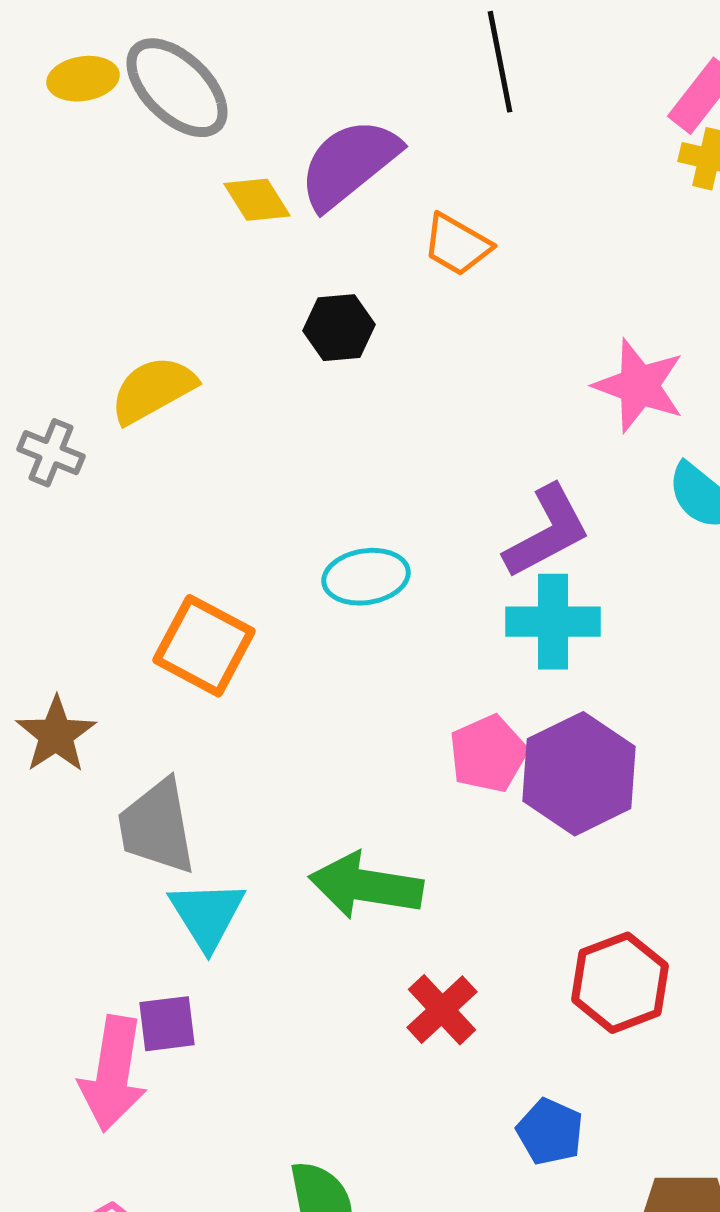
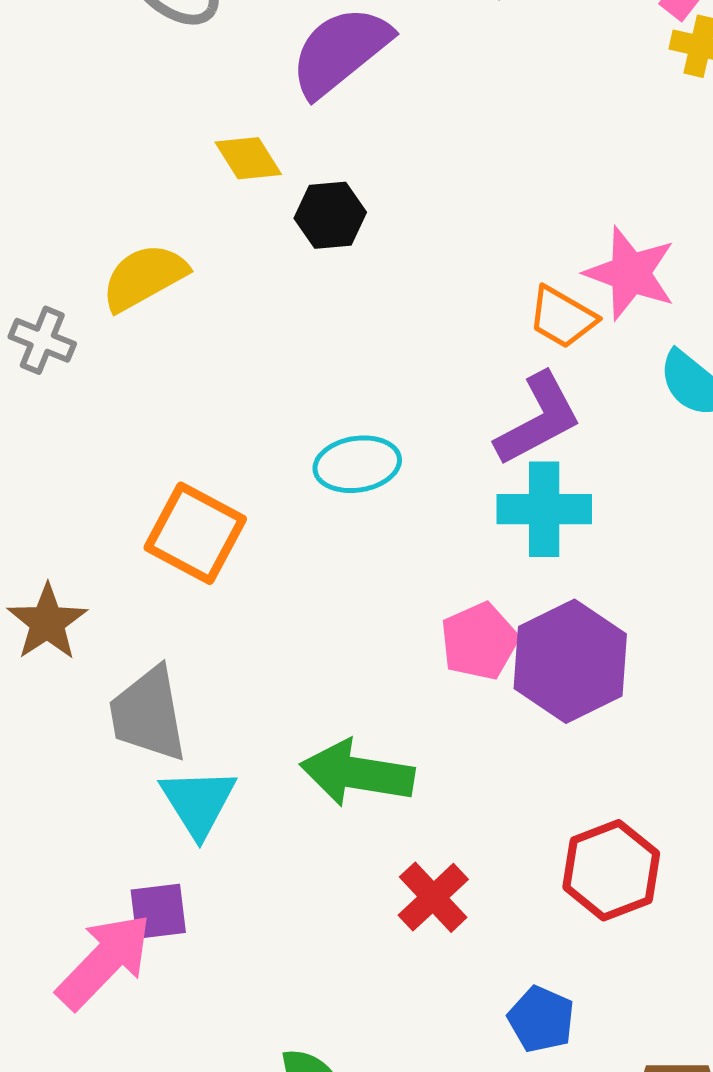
yellow diamond: (257, 200) -> (248, 158), moved
orange trapezoid: (457, 245) -> (562, 317), moved
pink arrow: (113, 1074) -> (104, 961), turned -145

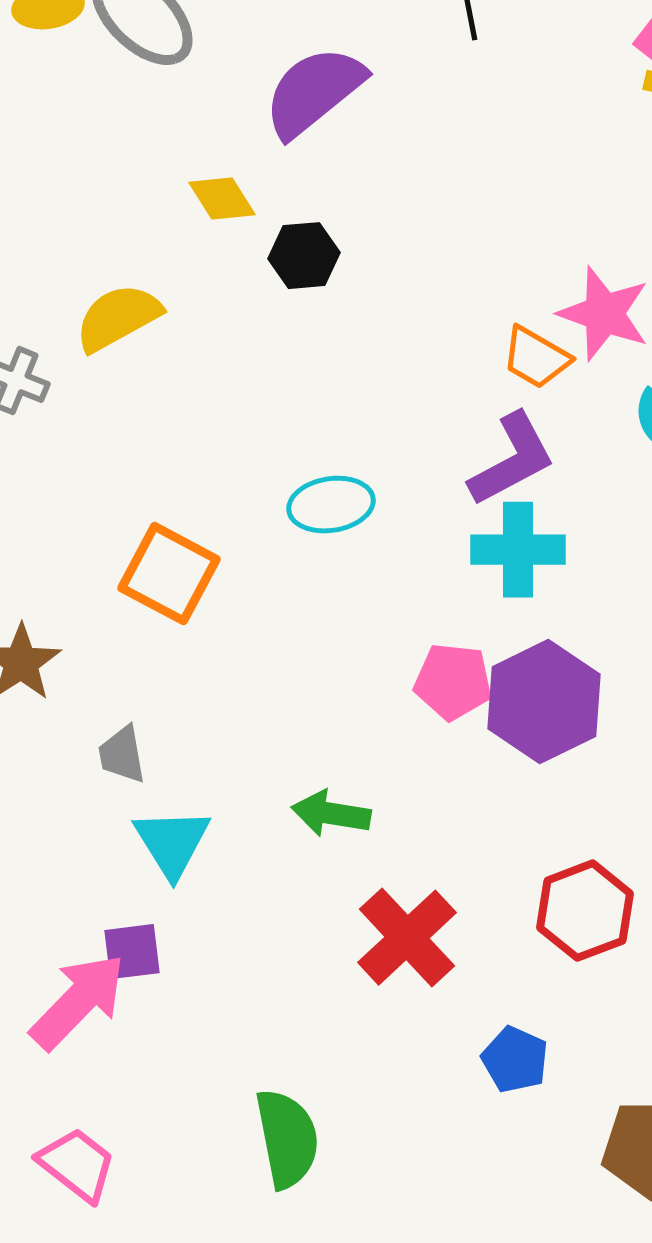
pink pentagon: (479, 641) -> (453, 682), turned 30
gray trapezoid: (148, 714) -> (122, 755), size x0.6
green arrow: (357, 773) -> (331, 814), size x0.7
red cross: (433, 897) -> (407, 938), size x1.4

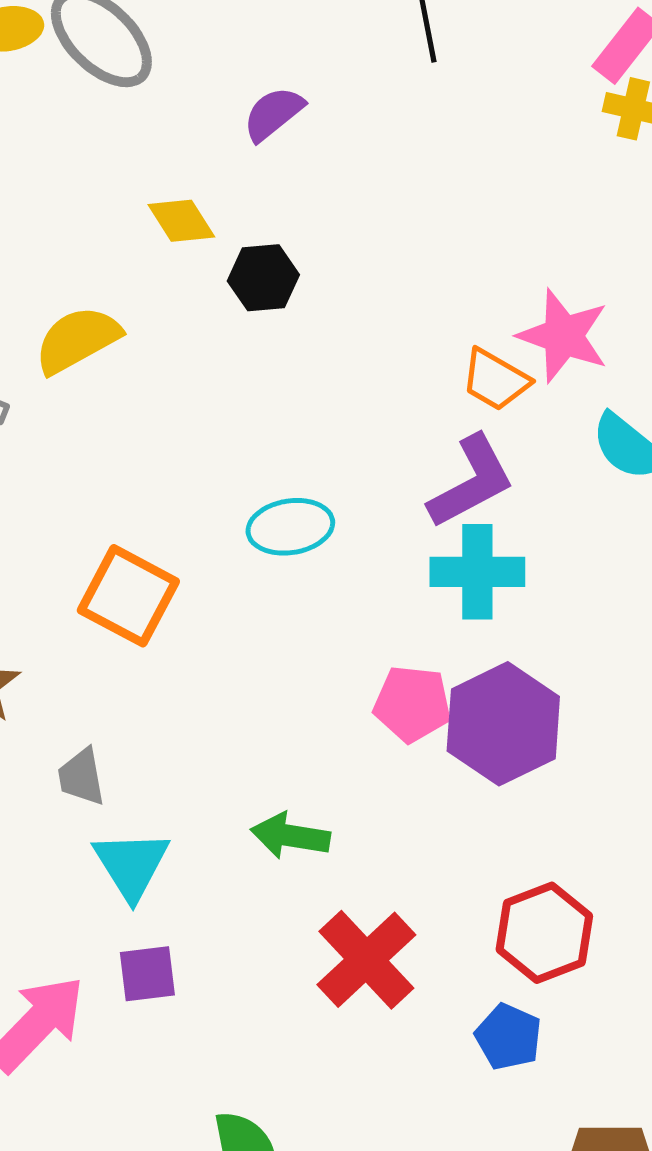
purple semicircle: (314, 92) -> (273, 114), size x0.6
purple square: (132, 952) -> (147, 974), moved
blue pentagon: (515, 1060) -> (508, 1037), moved

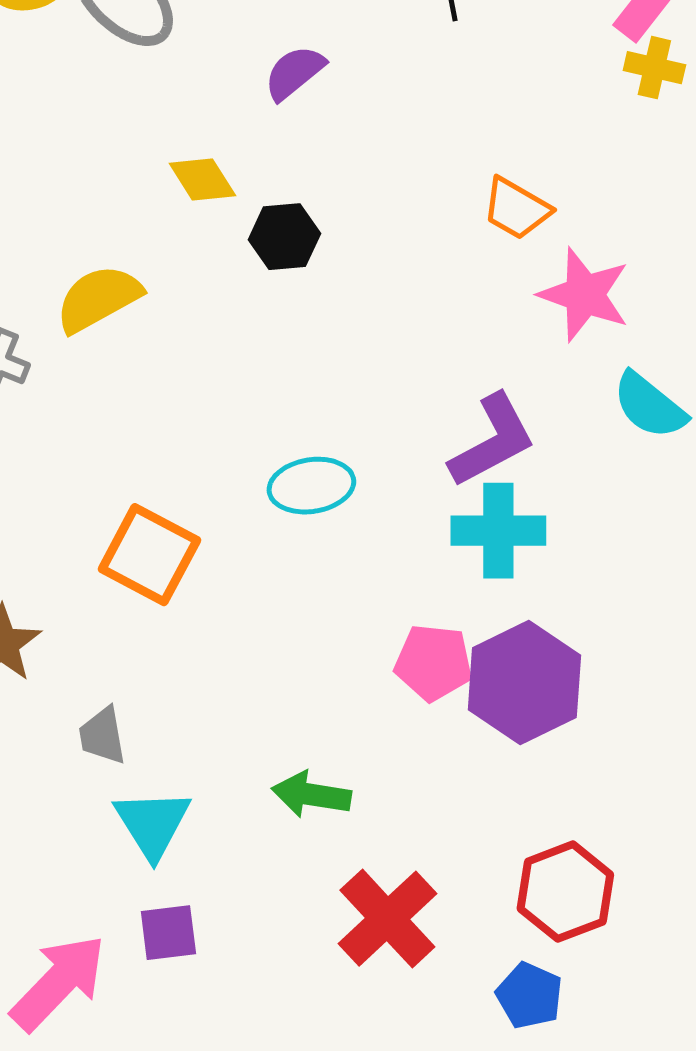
orange trapezoid: (495, 380) -> (516, 209), moved

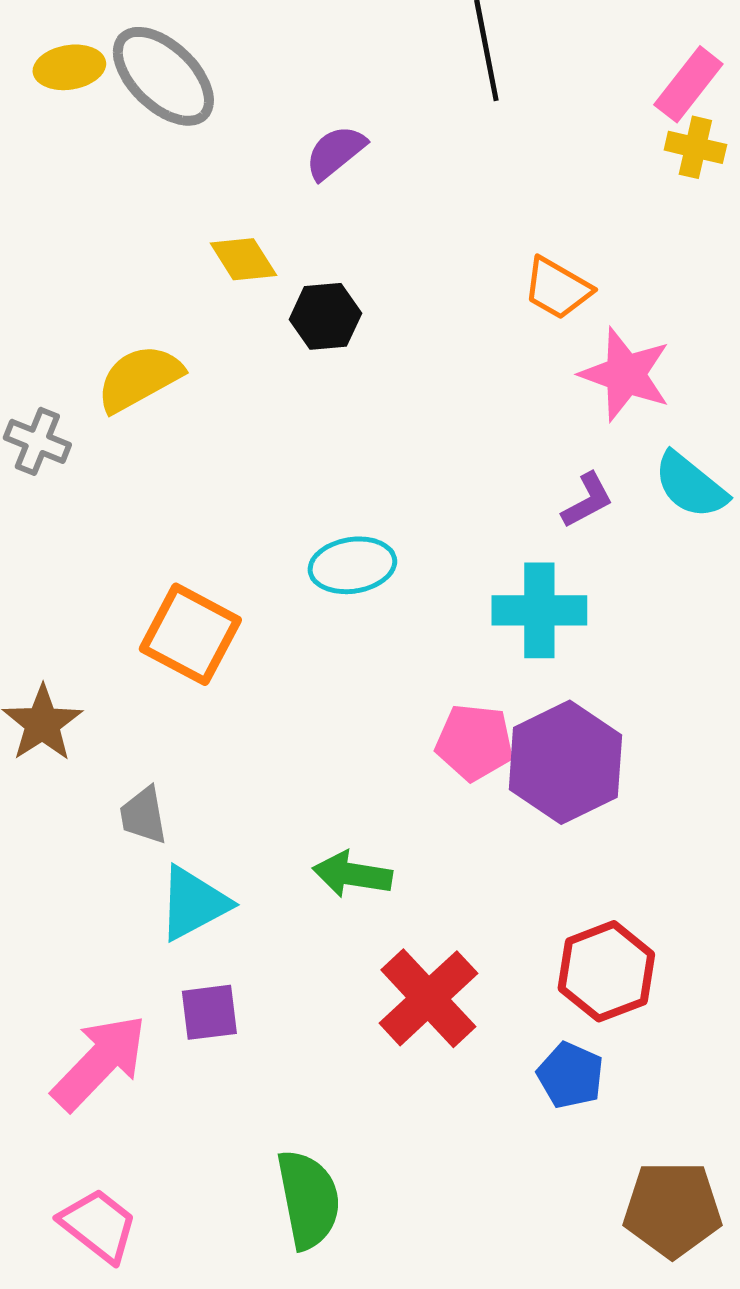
purple L-shape: (492, 441) -> (587, 500), moved, size x0.6
cyan triangle: (152, 824) -> (193, 903), turned 34

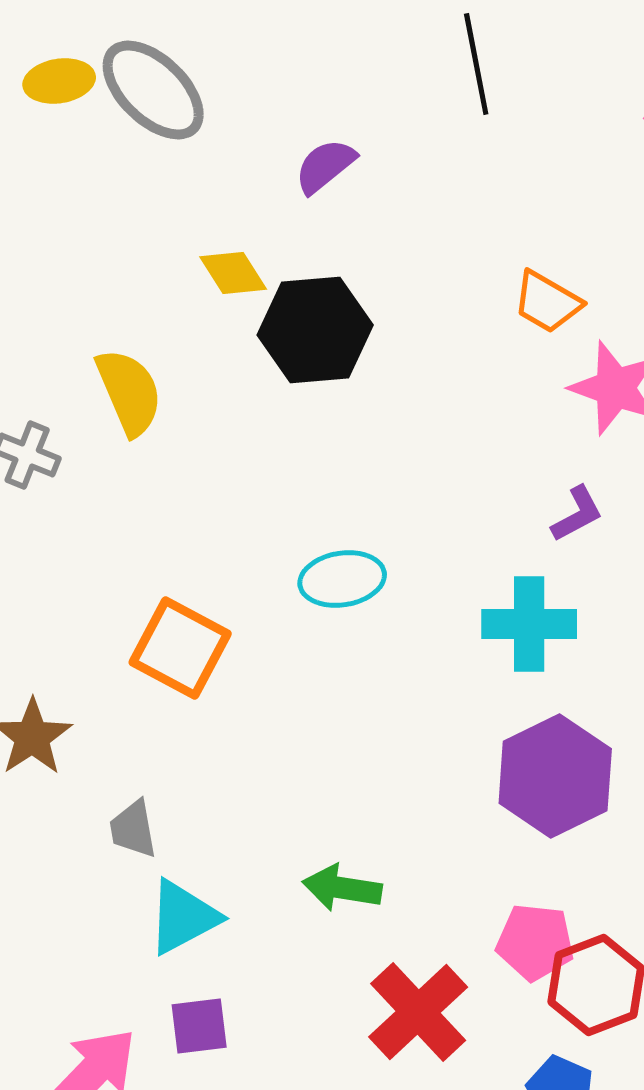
black hexagon: (325, 316) -> (315, 330), size x1.6
yellow semicircle: (139, 378) -> (129, 392), turned 96
pink pentagon: (474, 742) -> (535, 942), moved

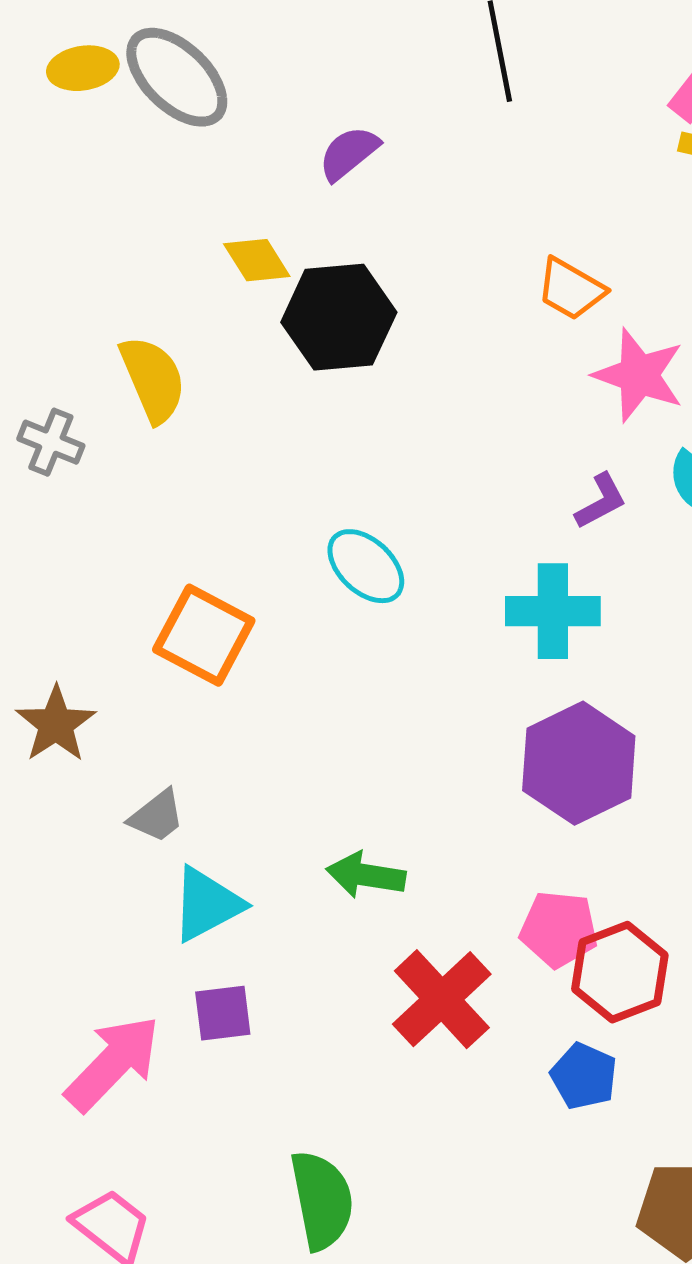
cyan ellipse: (342, 579) -> (366, 566), turned 52
gray trapezoid: (133, 829) -> (157, 816), turned -118

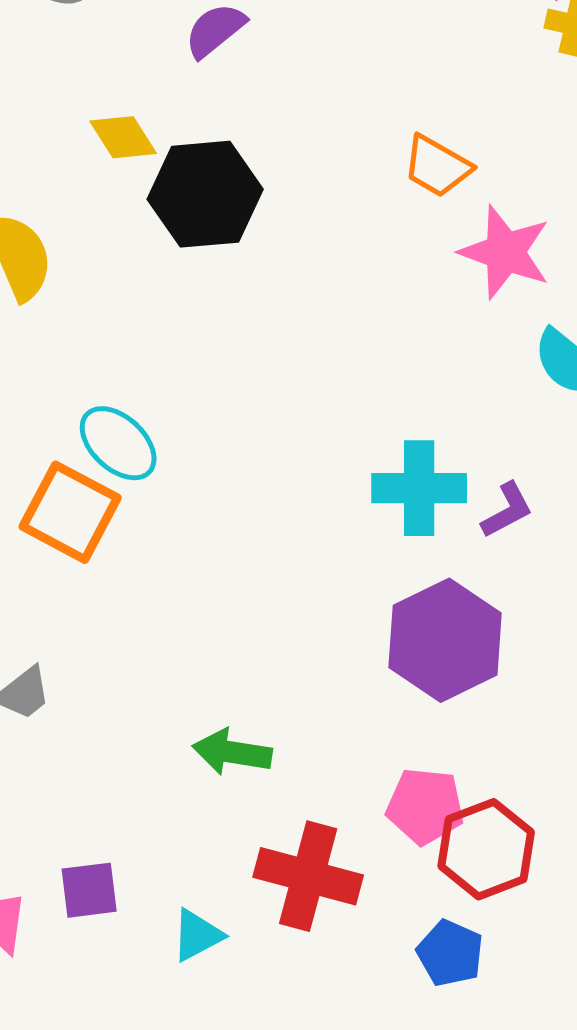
purple L-shape: (601, 501) -> (507, 510), moved
cyan ellipse: (366, 566) -> (118, 443), moved
cyan triangle: (207, 904) -> (197, 935), moved, size x0.7
red cross: (442, 999) -> (308, 876), turned -32

